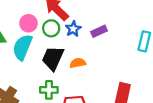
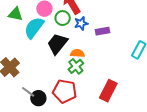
green cross: (49, 90) -> (76, 66), moved, turned 35

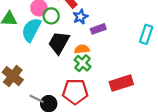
green circle: (63, 18) -> (51, 16), moved
purple rectangle: (103, 31) -> (98, 29), moved
red rectangle: (108, 91) -> (121, 83), turned 55

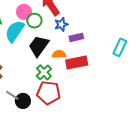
green cross: (83, 63) -> (44, 72), moved
red rectangle: (121, 83) -> (77, 63), moved

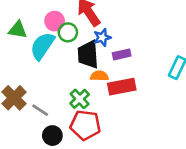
black trapezoid: (39, 46) -> (88, 54), moved, turned -40
gray line: (12, 95) -> (40, 110), moved

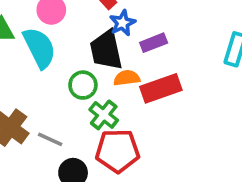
green circle: (68, 32) -> (83, 85), moved
cyan semicircle: (42, 46) -> (39, 48), turned 128

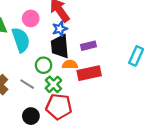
blue star: (122, 23) -> (60, 29), moved
gray line: (50, 139) -> (27, 84), moved

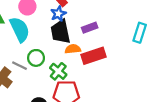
green circle: (44, 65) -> (36, 58), moved
gray line: (27, 84) -> (20, 66), moved

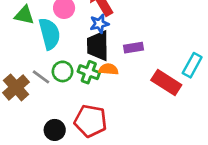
red rectangle: (94, 56) -> (166, 83), moved, turned 40
green cross: (58, 71) -> (89, 72), moved, turned -30

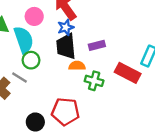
green circle: (62, 71) -> (31, 60), moved
green cross: (89, 72) -> (94, 81), moved

